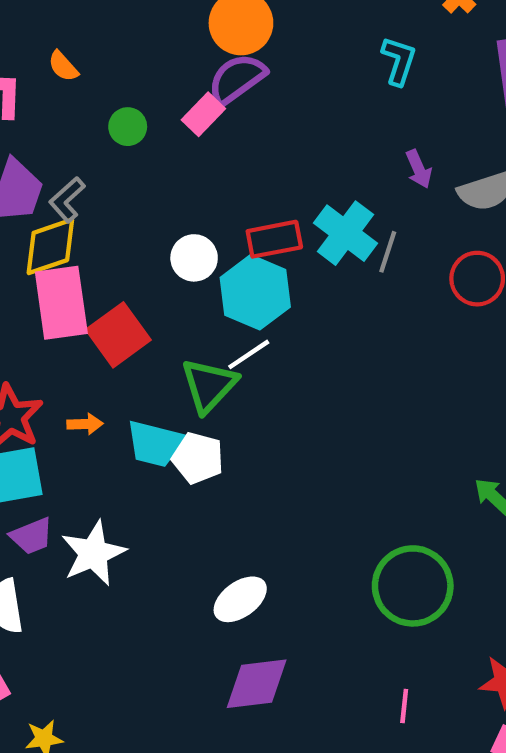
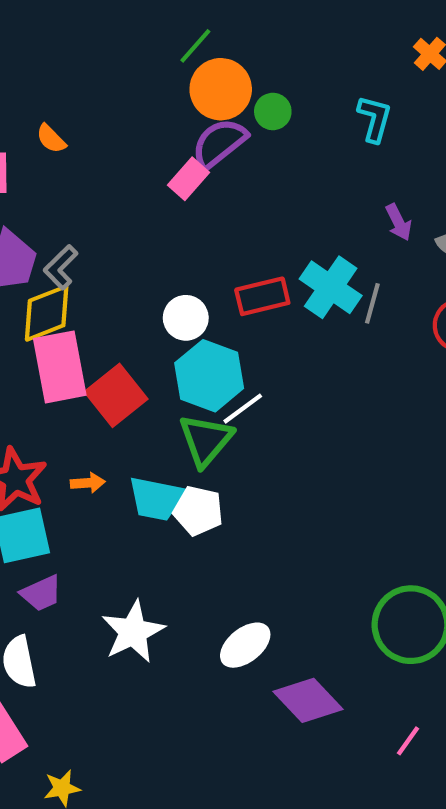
green circle: (128, 127) -> (273, 111), moved
cyan hexagon: (255, 292) -> (209, 376), moved
white star: (93, 553) -> (133, 632), moved
purple diamond: (257, 684) -> (308, 700), moved, turned 56
pink line: (404, 706) -> (408, 741), turned 32

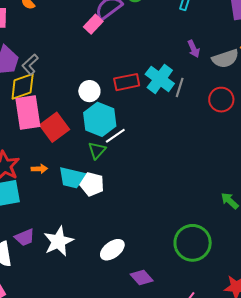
green triangle: (206, 440) -> (97, 150), size x0.7
purple trapezoid: (41, 593) -> (25, 237), moved
purple diamond: (308, 700) -> (142, 278), size x0.7

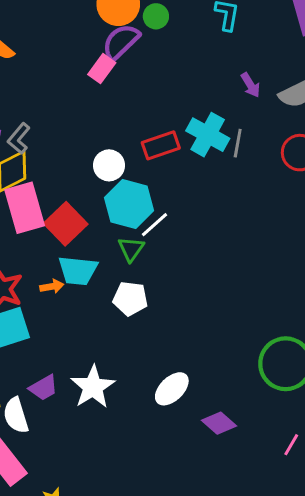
cyan trapezoid: (72, 178) -> (78, 271), moved

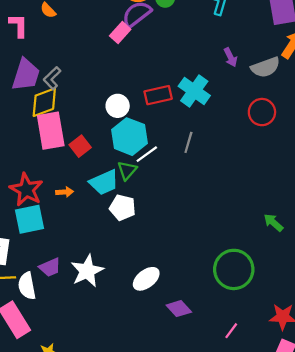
gray line: (238, 143) -> (188, 142), moved
red square: (66, 224) -> (80, 146), size x0.7
cyan trapezoid: (78, 271) -> (104, 182), moved, turned -36

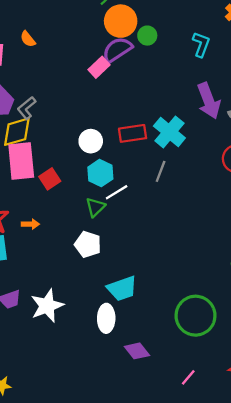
purple arrow: (230, 57) -> (209, 101), size x1.8
cyan hexagon: (129, 137) -> (100, 173), size x0.7
gray line: (188, 142) -> (161, 171), moved
cyan trapezoid: (104, 182) -> (122, 288), moved
white ellipse: (146, 279) -> (106, 318), turned -56

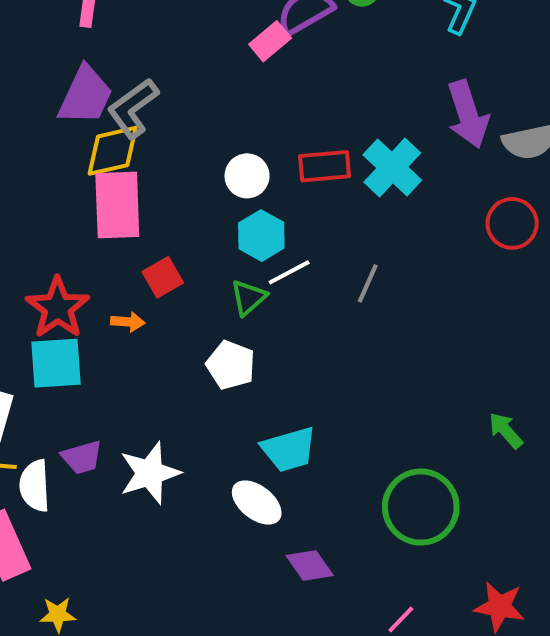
gray L-shape: (27, 108) -> (133, 108), size x1.4
gray line: (161, 171) -> (368, 283), moved
red square: (50, 179) -> (163, 277), moved
white ellipse: (106, 318) -> (257, 503), turned -56

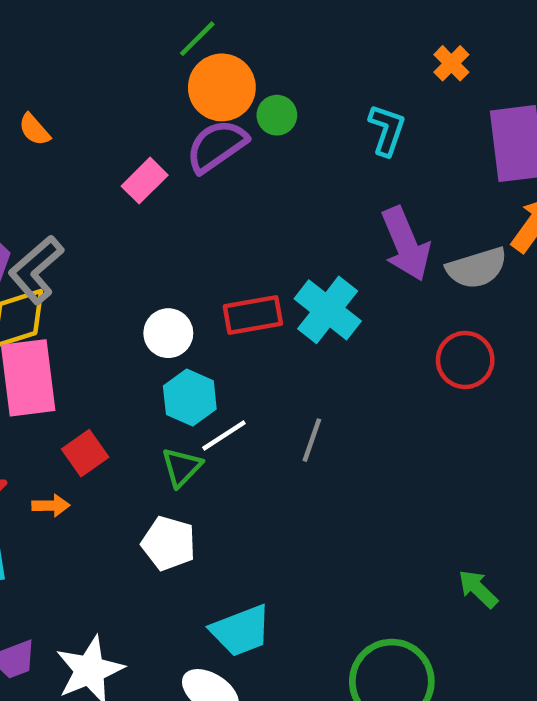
pink rectangle: (270, 41) -> (145, 181), moved

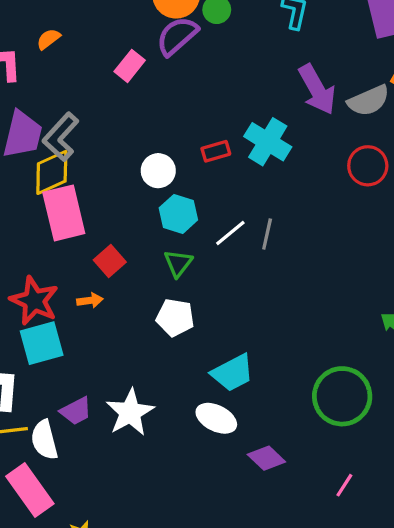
orange semicircle: (34, 130) -> (48, 39), turned 100
red rectangle: (253, 315) -> (216, 151), size x0.7
white line: (224, 435) -> (230, 233), moved

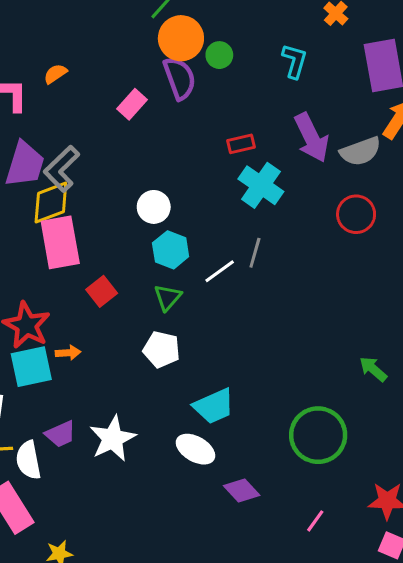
purple semicircle: (177, 36) -> (180, 78), turned 108
red rectangle: (216, 151) -> (241, 144), moved
gray line: (267, 234) -> (255, 253), moved
orange arrow: (90, 300) -> (68, 353), moved

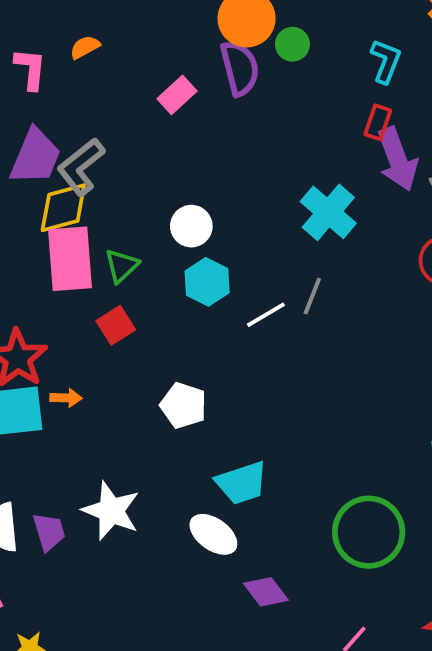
red rectangle: (241, 144) -> (378, 122), moved, turned -64
green triangle: (168, 297) -> (122, 266), moved
purple trapezoid: (61, 434) -> (49, 532), moved, turned -88
white star: (113, 439) -> (111, 511), turned -30

